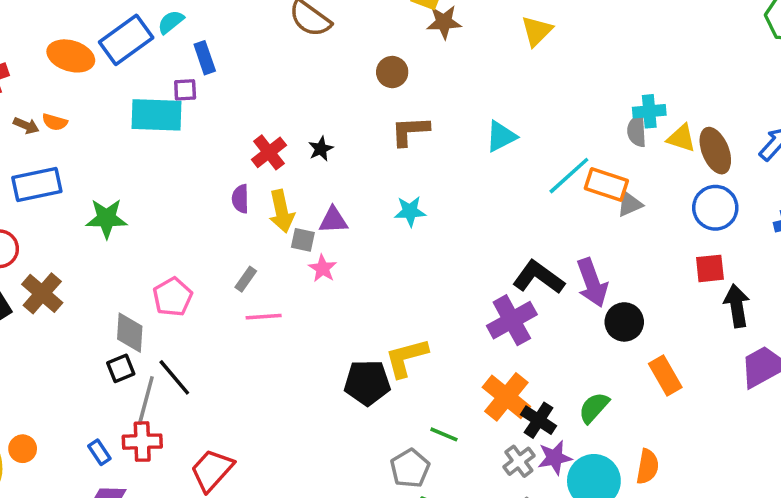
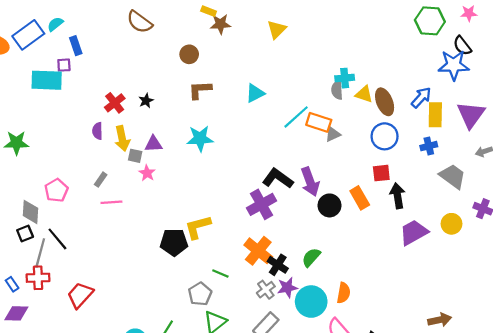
cyan star: (410, 211) -> (200, 139), size x1.4
orange rectangle: (665, 376) -> (360, 198), moved

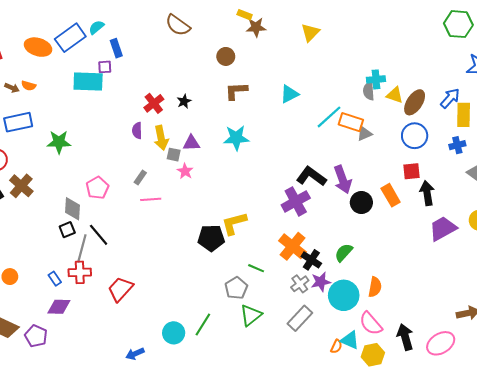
brown ellipse: (385, 102) -> (415, 102), turned 55

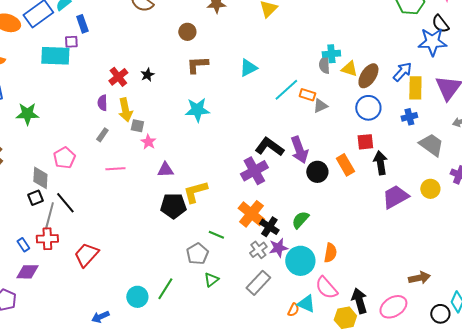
orange rectangle: (351, 122) -> (307, 95), size x0.7
purple triangle: (191, 143) -> (165, 170), moved
gray rectangle: (140, 177) -> (102, 135), moved
green triangle: (251, 315) -> (211, 280), size x0.7
yellow hexagon: (373, 355) -> (345, 318), moved

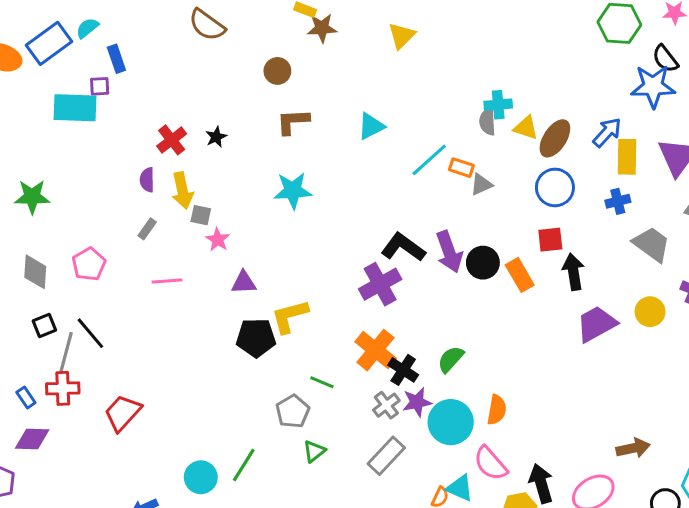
black circle: (317, 172) -> (483, 263), moved
gray diamond: (40, 178) -> (35, 272), moved

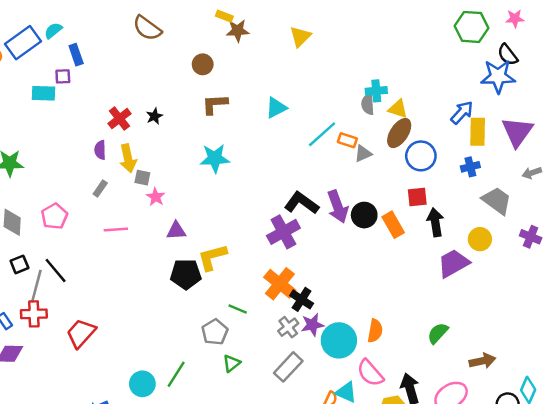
cyan rectangle: (75, 108) -> (44, 93), size x0.7
brown ellipse: (555, 138) -> (399, 133), moved
yellow circle: (650, 312) -> (480, 239), moved
green semicircle: (451, 359) -> (438, 333), moved

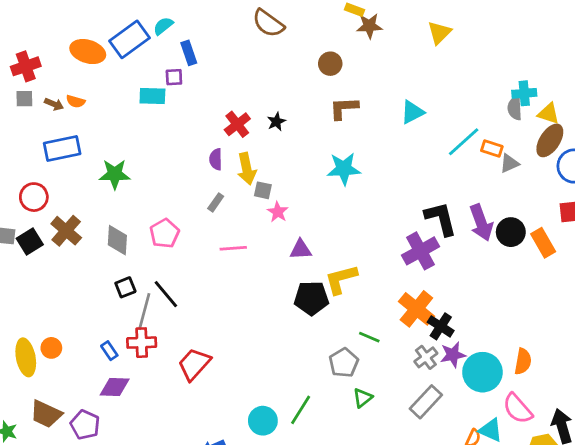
black L-shape: (302, 203) -> (441, 219), turned 40

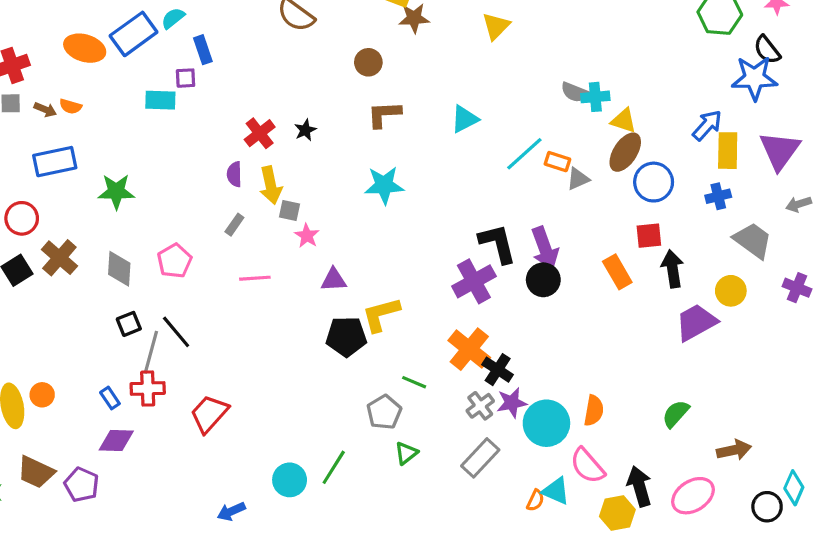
gray semicircle: (515, 108) -> (575, 92), moved, turned -65
black circle: (511, 232) -> (543, 280), moved

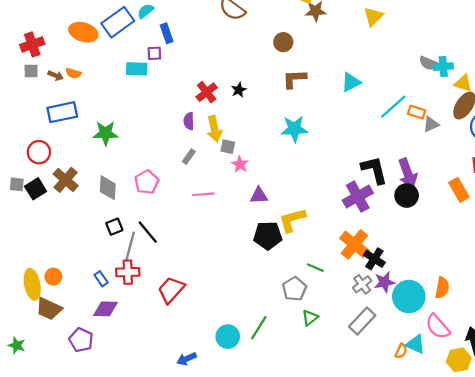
brown trapezoid: (36, 472) -> (49, 309), moved

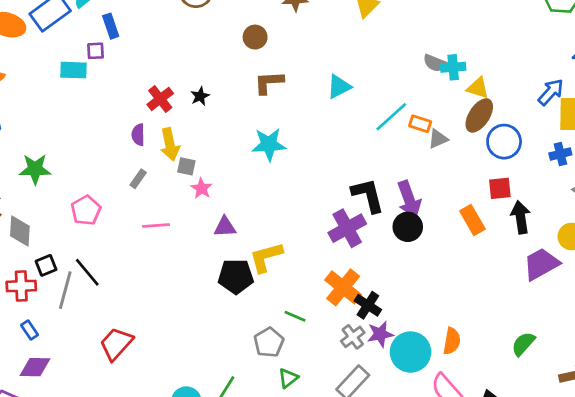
green star: (106, 133) -> (35, 169), moved
gray diamond: (108, 188) -> (20, 231), moved
red cross: (128, 272) -> (21, 286), moved

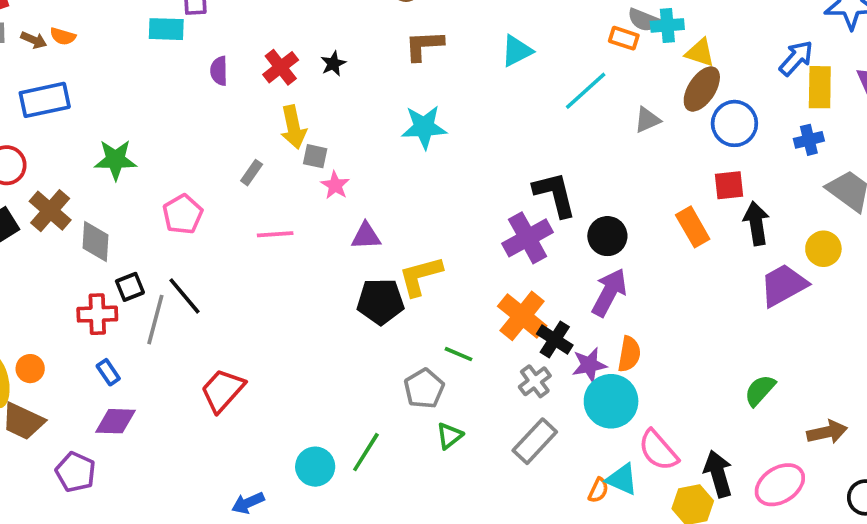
orange rectangle: (420, 124) -> (624, 38), moved
purple semicircle: (138, 135) -> (219, 71), moved
purple arrow: (409, 199) -> (609, 292), moved, turned -132
purple star: (380, 334) -> (589, 365), moved
orange semicircle: (452, 341) -> (629, 354), moved

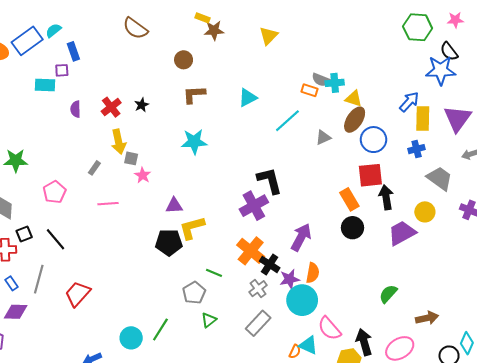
red square: (729, 185) -> (370, 175), size x1.4
purple triangle: (366, 236) -> (174, 206), moved
black circle: (607, 236) -> (353, 228), moved
gray line: (155, 320) -> (39, 279), moved

